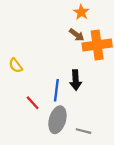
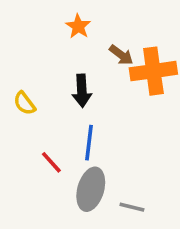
orange star: (81, 12) -> (78, 26), moved
black arrow: (76, 80) -> (82, 91), moved

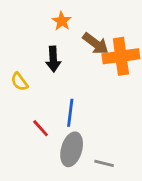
brown arrow: (121, 55) -> (96, 44), size x1.4
black arrow: (82, 91) -> (53, 59), moved

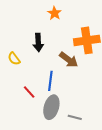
orange star: (62, 21) -> (54, 13), moved
brown arrow: (96, 44) -> (69, 60), moved

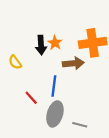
orange star: (54, 13) -> (55, 43), moved
brown arrow: (69, 60) -> (73, 63), turned -42

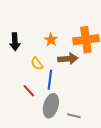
black arrow: (41, 45) -> (15, 42), moved
yellow semicircle: (15, 62) -> (37, 64), moved

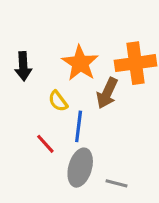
orange star: (51, 40) -> (80, 63), size x1.6
brown arrow: (68, 59) -> (107, 93), turned 120

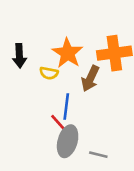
yellow semicircle: (58, 101) -> (49, 73), moved, turned -42
red line: (45, 144) -> (58, 123), moved

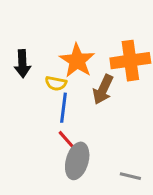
blue line: (66, 107) -> (63, 108), moved
gray line: (98, 155) -> (130, 176), moved

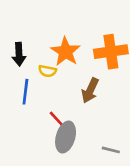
brown arrow: (103, 89) -> (90, 90), moved
blue line: (63, 108) -> (25, 92), moved

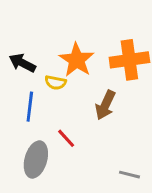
black arrow: (19, 54) -> (22, 63), turned 120
gray ellipse: (66, 137) -> (36, 159), moved

